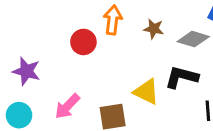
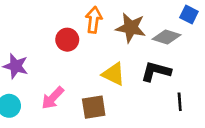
brown star: (154, 29) -> (131, 28), size x1.6
yellow triangle: (146, 92) -> (114, 74), moved

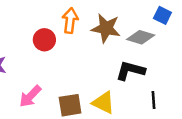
yellow triangle: (114, 74) -> (103, 103), moved

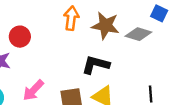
red circle: (44, 40) -> (20, 37), moved
black L-shape: (130, 71) -> (96, 65), moved

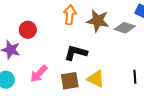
black L-shape: (96, 65) -> (76, 53), moved

